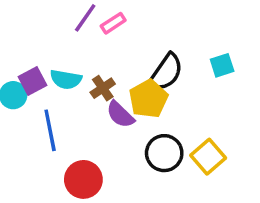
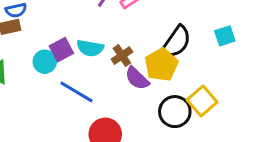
blue line: (50, 130) -> (77, 92), turned -48
yellow square: (208, 157) -> (202, 101), moved

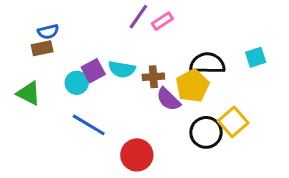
black semicircle: (176, 42) -> (208, 63), turned -124
brown cross: (122, 56) -> (153, 77), turned 30
blue line: (77, 92) -> (89, 125), moved

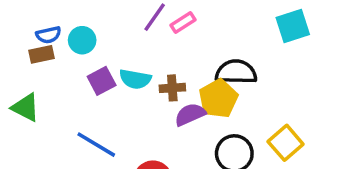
cyan square: (256, 57) -> (293, 26), moved, size x1.4
cyan circle: (77, 83) -> (82, 40), moved
purple semicircle: (168, 99) -> (190, 114), turned 112
yellow square: (233, 122) -> (286, 143), moved

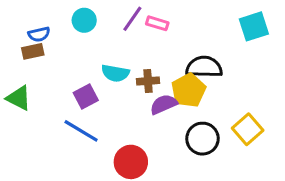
pink rectangle: (183, 22) -> (157, 23), turned 50
cyan circle: (82, 40) -> (84, 20), moved
purple square: (102, 81) -> (86, 97), moved

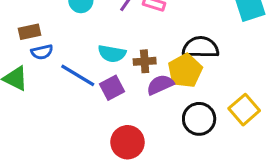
blue semicircle: (39, 34) -> (42, 52), moved
purple square: (86, 97) -> (112, 88), moved
blue line: (81, 131) -> (78, 75), moved

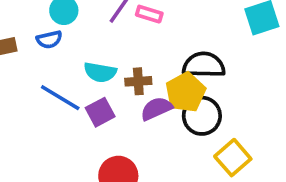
blue semicircle: (42, 52) -> (49, 40), moved
yellow square: (244, 110) -> (233, 158), moved
black circle: (199, 119) -> (202, 116), moved

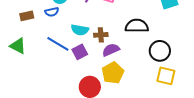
yellow pentagon: (186, 92) -> (113, 73), moved
black circle: (202, 116) -> (160, 51), moved
yellow square: (233, 158) -> (166, 76), moved, turned -36

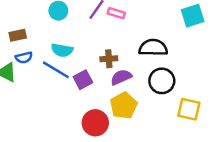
blue semicircle: (52, 12) -> (24, 57), moved
cyan semicircle: (80, 30) -> (62, 50), moved
black circle: (160, 51) -> (162, 81), moved

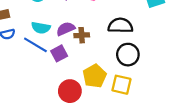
purple semicircle: (121, 77) -> (66, 29), moved
yellow square: (189, 109) -> (121, 85), moved

